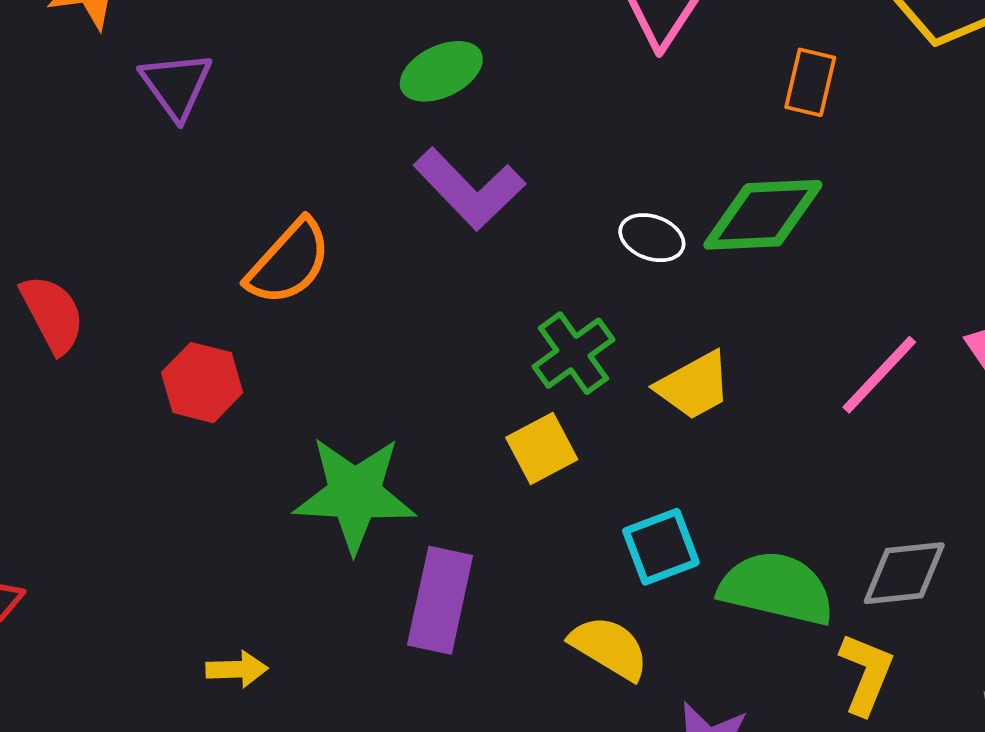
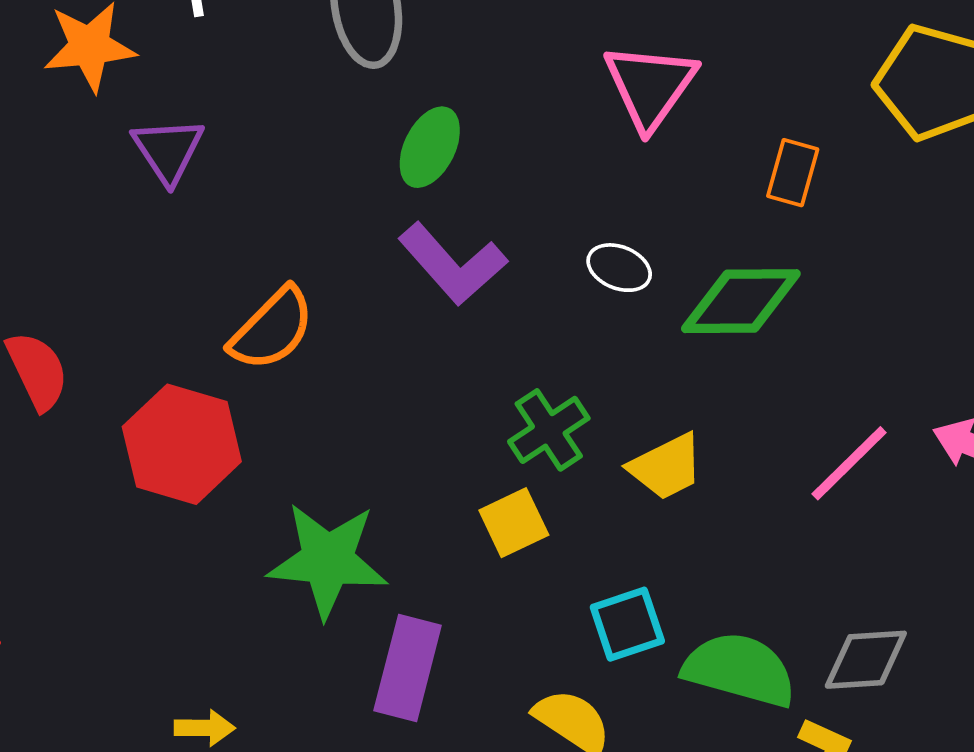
green ellipse: (441, 71) -> (430, 147), turned -40
white ellipse: (652, 238) -> (619, 268), moved
red hexagon: (202, 383) -> (182, 444), size x1.5

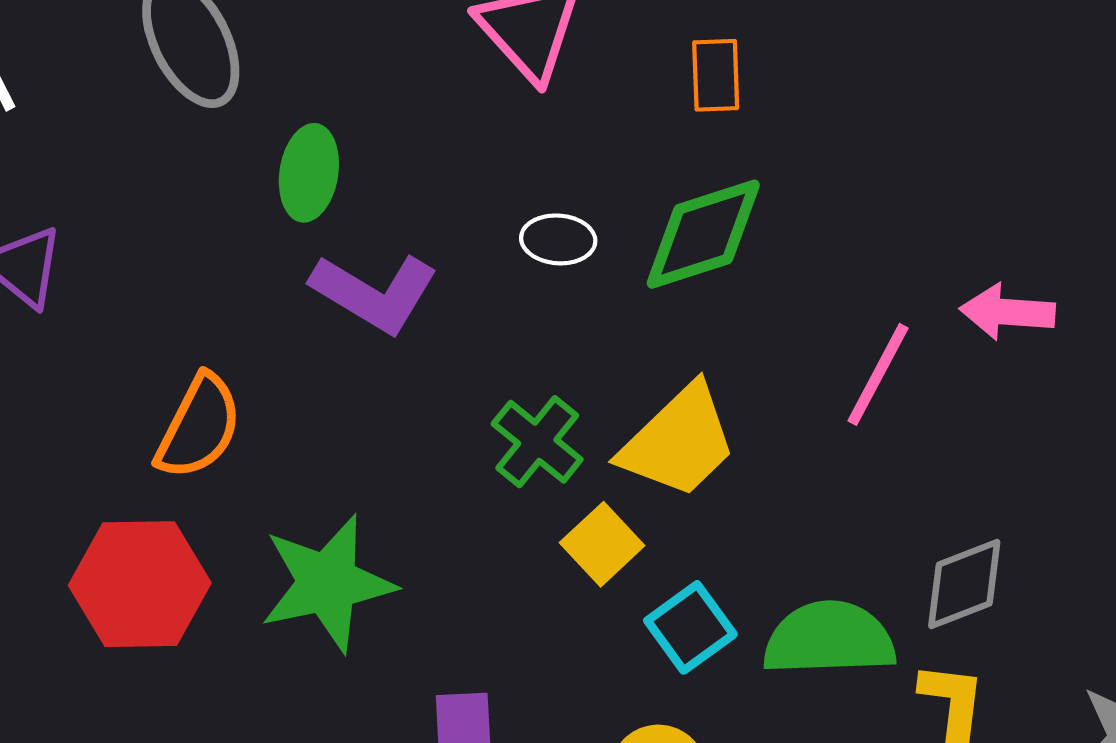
yellow trapezoid: (666, 467) -> (679, 441), size x1.4
yellow square: (514, 523) -> (602, 544), moved
green star: (328, 560) -> (327, 583), moved

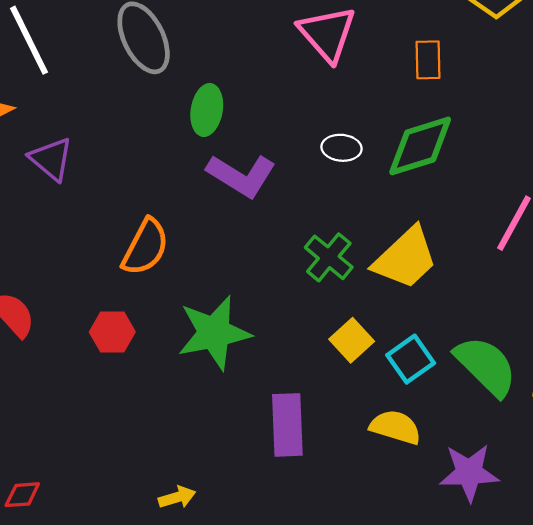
yellow square: (602, 544) -> (352, 340), moved
red hexagon: (140, 584) -> (112, 332), size x0.6
green semicircle: (829, 639) -> (486, 366), turned 46

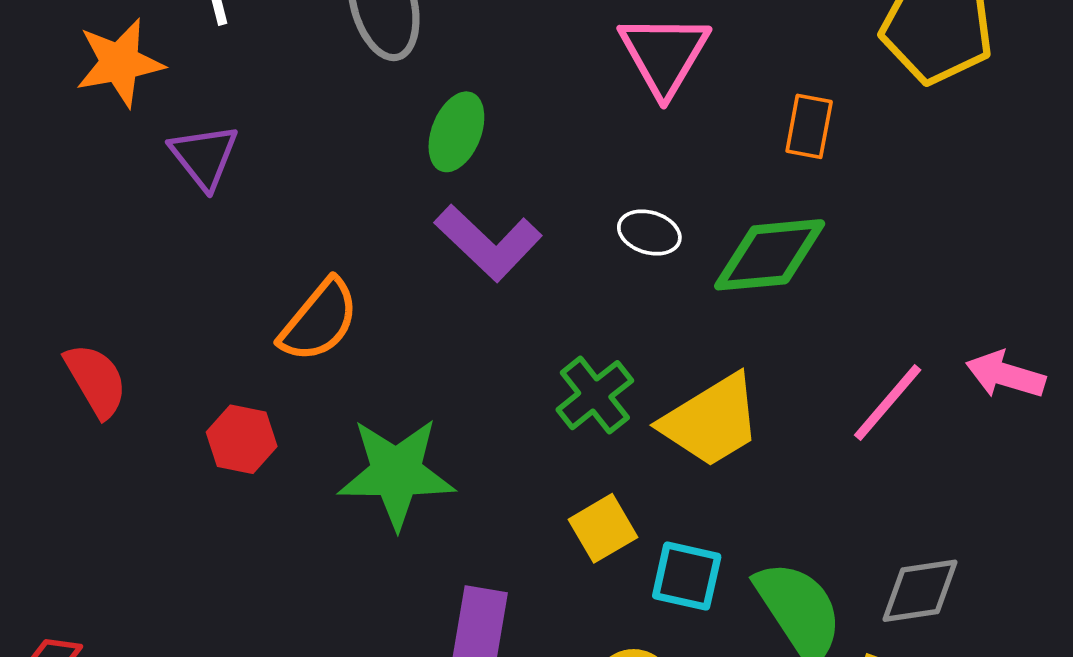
cyan square: (411, 359) -> (687, 576), turned 36

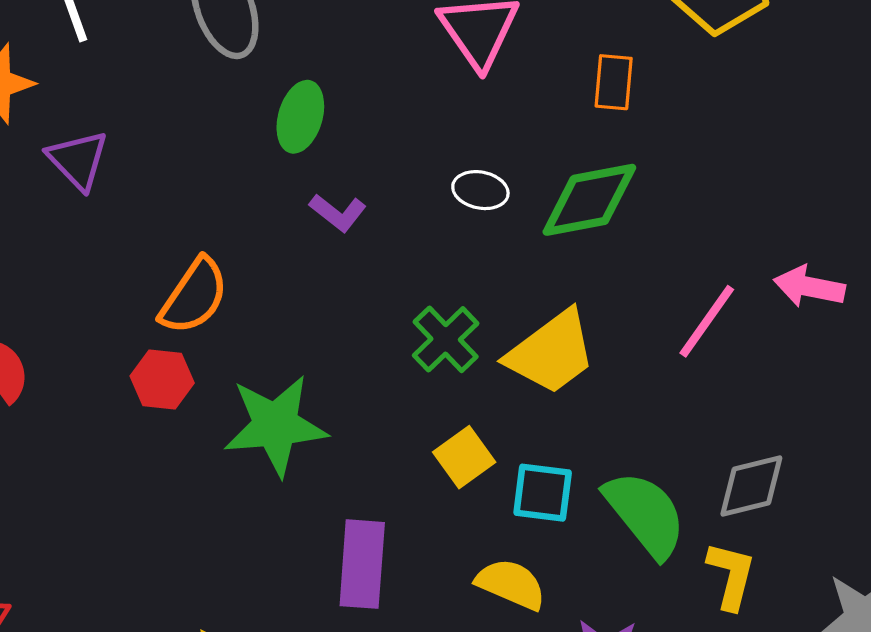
purple L-shape: (488, 243) -> (338, 213), size x0.6
red hexagon: (242, 439) -> (162, 379), moved

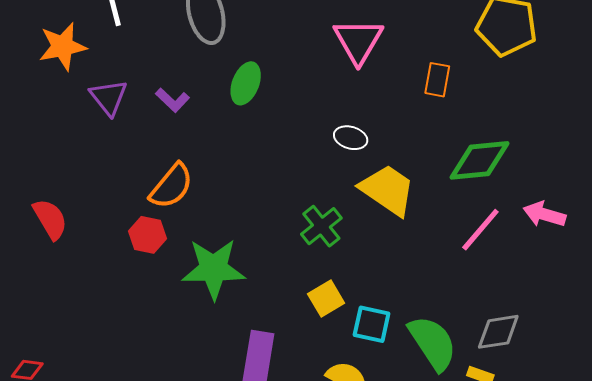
green diamond: (589, 200) -> (479, 160), moved
purple L-shape: (338, 213) -> (173, 100), moved
yellow trapezoid: (551, 352) -> (388, 190), moved, turned -114

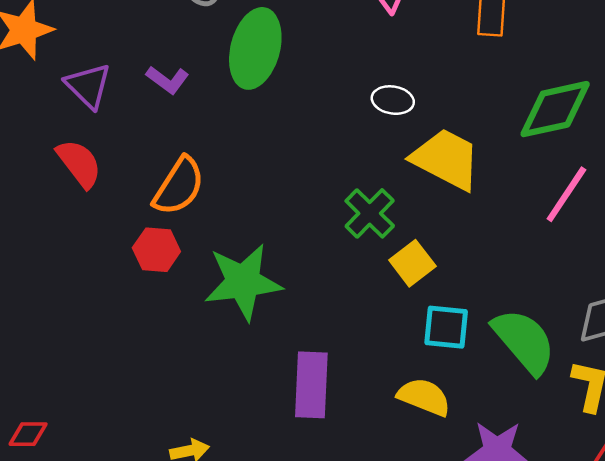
green ellipse: (246, 83) -> (255, 48), size x1.5
red semicircle: (50, 219) -> (79, 163), moved
yellow square: (326, 299) -> (412, 263), moved

